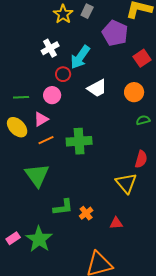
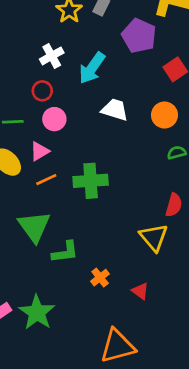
red circle: (63, 74) -> (42, 91), moved
white trapezoid: (97, 88) -> (115, 110), turned -135
green L-shape: (63, 207) -> (65, 252), moved
red triangle: (116, 223) -> (140, 291), turned 40

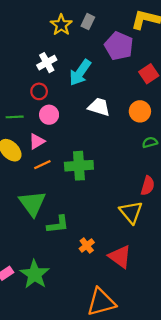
red triangle: (140, 291) -> (120, 257), size x1.6

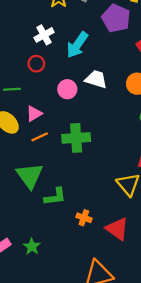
pink circle: (49, 115) -> (67, 89), moved
orange cross: (87, 246) -> (84, 218), turned -32
green star: (35, 274) -> (32, 247), size x0.6

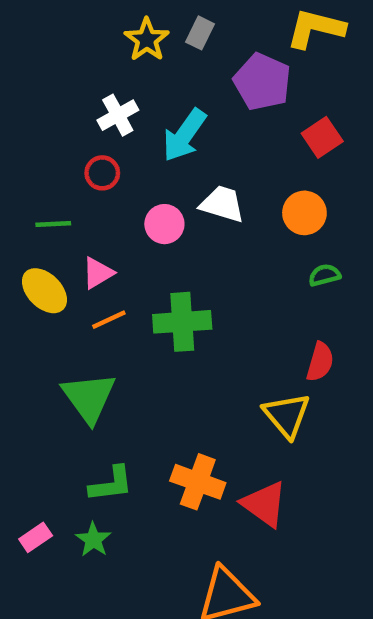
green L-shape: (55, 197) -> (111, 484), moved
orange cross: (84, 218) -> (198, 482), size x1.6

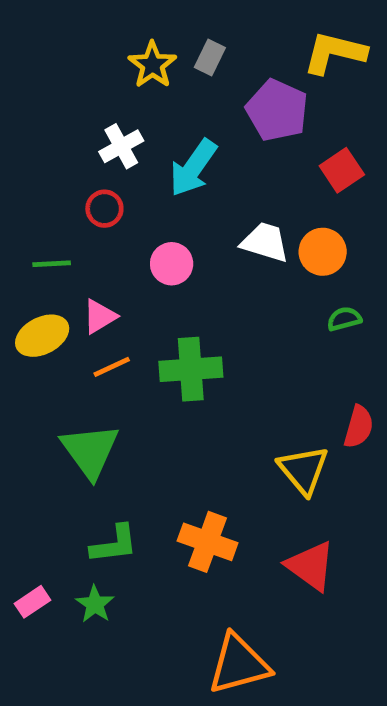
white trapezoid: (222, 204) -> (265, 242), moved
yellow ellipse: (44, 291) -> (42, 336), turned -72
red semicircle: (320, 362) -> (359, 427), moved
red triangle: (264, 504) -> (311, 566), moved

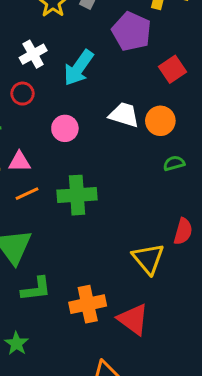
pink triangle: (100, 316) -> (19, 162), turned 30
orange cross: (208, 542) -> (88, 304), turned -32
green L-shape: (114, 544) -> (36, 289), moved
red triangle: (311, 566) -> (133, 319), moved

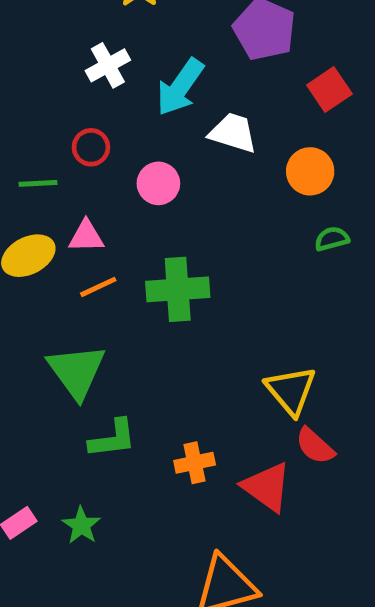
red circle: (22, 94) -> (91, 147), moved
white trapezoid: (124, 115) -> (233, 133), moved
red semicircle: (183, 231) -> (315, 446), moved, turned 116
orange cross: (88, 304) -> (195, 463), size x0.7

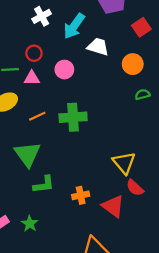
pink triangle: (86, 236) -> (32, 78), moved

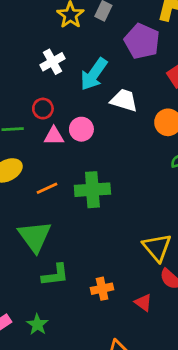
pink triangle: (32, 78) -> (54, 136), moved
red triangle: (113, 206) -> (143, 302), size x0.6

